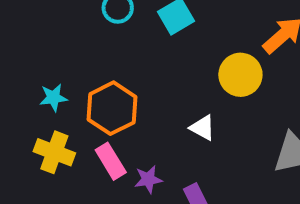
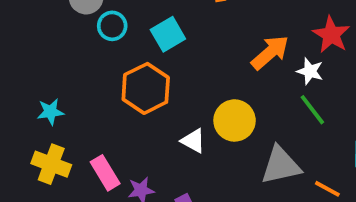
yellow circle: (240, 75) -> (235, 120), moved
orange hexagon: (112, 108) -> (146, 88), moved

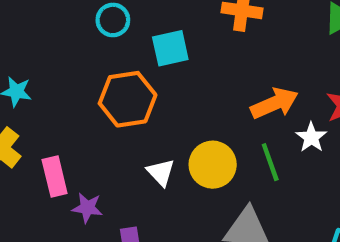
green line: (312, 110) -> (270, 162), moved

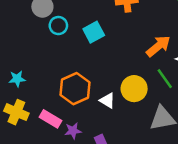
orange hexagon: (128, 99) -> (75, 89), moved
pink rectangle: (55, 176) -> (50, 119), turned -30

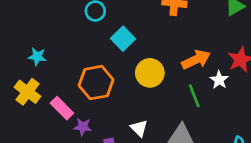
cyan square: (94, 32) -> (123, 39), moved, turned -30
yellow circle: (134, 89) -> (150, 73), moved
white triangle: (107, 101) -> (139, 128), moved

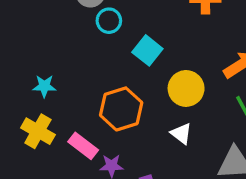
white triangle: (139, 128) -> (181, 134), moved

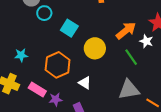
cyan star: (44, 86) -> (21, 55), moved
white triangle: (181, 134) -> (85, 83), moved

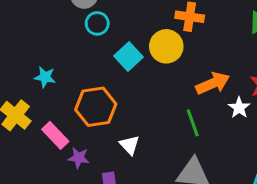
yellow circle: (95, 48) -> (166, 46), moved
green line: (131, 57) -> (193, 123), moved

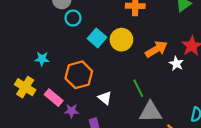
yellow circle: (166, 46) -> (121, 40), moved
green line: (193, 123) -> (138, 88), moved

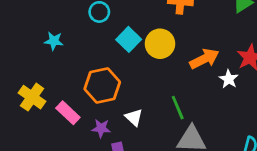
cyan star: (42, 59) -> (54, 41), moved
purple star: (71, 111) -> (101, 128), moved

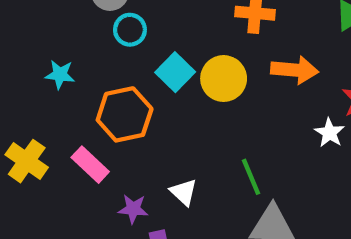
orange arrow: (204, 59) -> (295, 70), moved, turned 32
orange hexagon: (102, 85) -> (125, 114), moved
pink rectangle: (68, 113) -> (90, 165), moved

